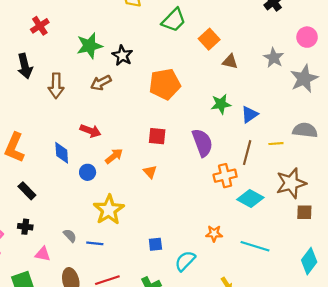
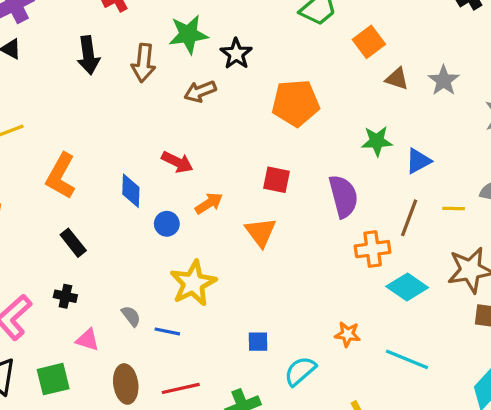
gray star: (274, 58) -> (444, 81), moved
brown arrow: (56, 86) -> (144, 63), moved
orange triangle: (150, 172) -> (261, 232), size x1.5

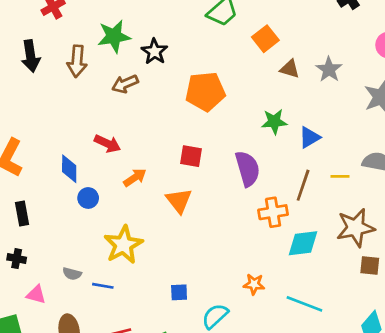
blue circle: (167, 224) -> (88, 198), moved
black rectangle: (73, 243) -> (22, 213), turned 30
cyan diamond: (407, 287) -> (303, 243), turned -40
gray semicircle: (131, 316) -> (72, 274), turned 144

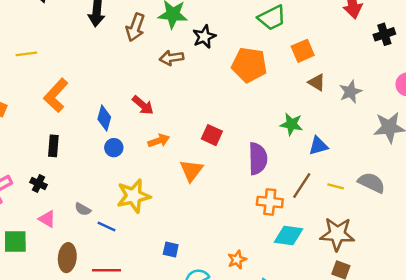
orange pentagon: (205, 91) -> (249, 65), moved
orange star: (254, 284) -> (237, 260), turned 30

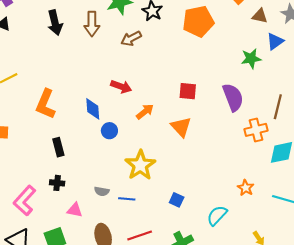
blue triangle: (318, 146) -> (275, 41), moved
blue square: (171, 250) -> (177, 200), moved, turned 32

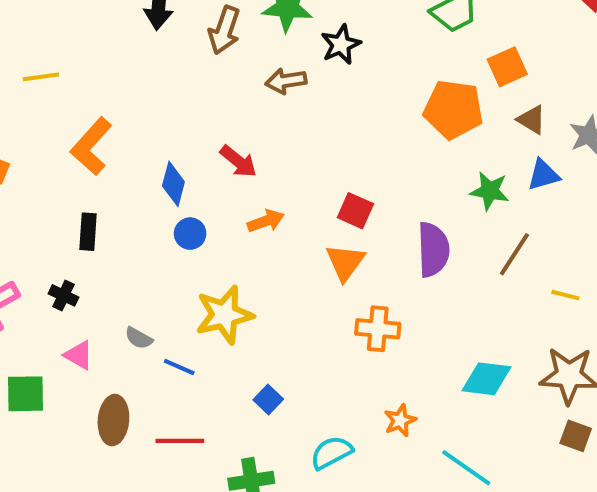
orange pentagon: (198, 21) -> (453, 109), moved
brown line: (278, 107) -> (514, 254), moved
orange triangle: (181, 127) -> (345, 262), moved
orange cross: (256, 130) -> (378, 329), moved

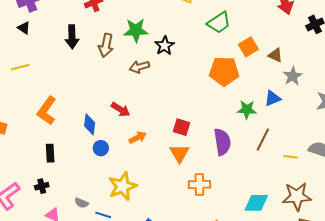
yellow line: (41, 77) -> (20, 67), moved
brown triangle: (532, 120) -> (275, 55), moved
black cross: (64, 295) -> (42, 186), turned -32

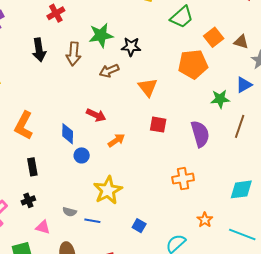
black star: (165, 46) -> (131, 47), turned -30
orange triangle: (179, 153) -> (148, 87), moved

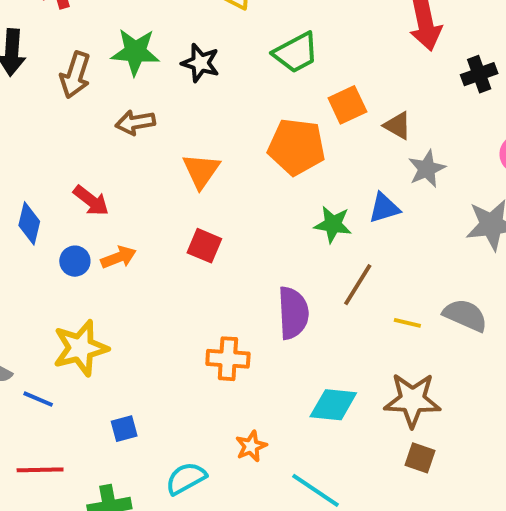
black star: (131, 47) -> (200, 63), moved
purple semicircle: (200, 134) -> (293, 313), moved
blue circle: (82, 155) -> (75, 261), moved
blue square: (139, 226) -> (124, 429), turned 32

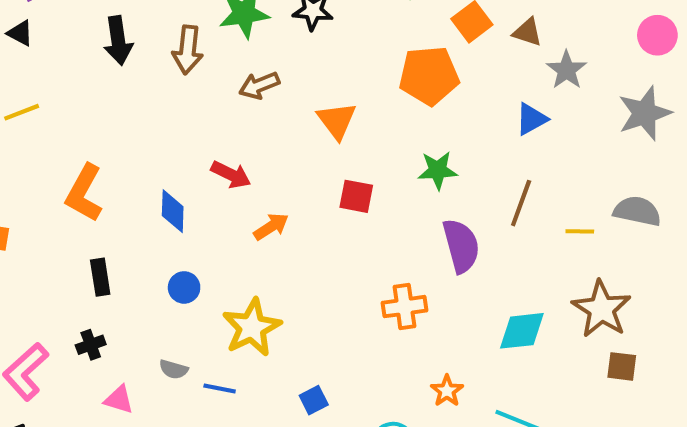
green star: (333, 224) -> (438, 170), moved
blue circle: (75, 261) -> (184, 287), moved
brown star: (412, 400) -> (602, 309), turned -30

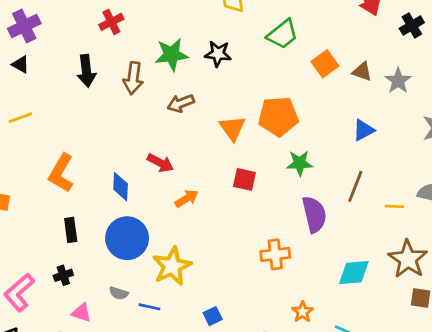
gray star: (567, 70) -> (398, 81), moved
orange pentagon: (429, 76) -> (278, 116), moved
blue circle: (184, 287) -> (127, 238), size x2.0

